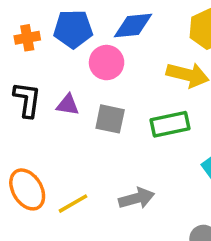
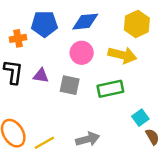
orange cross: (27, 38) -> (18, 38), moved
pink circle: (107, 63) -> (82, 53), moved

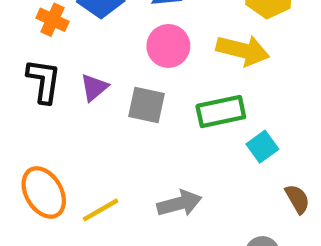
orange cross: (18, 38) -> (52, 20), turned 35
purple triangle: (41, 76) -> (94, 88), turned -49
cyan square: (140, 118) -> (262, 147), moved

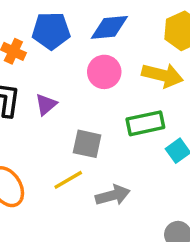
gray square: (147, 105) -> (87, 144), moved
yellow line: (101, 210) -> (68, 180), moved

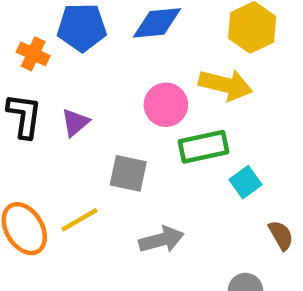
pink circle: (104, 72) -> (166, 105), moved
yellow line: (68, 180) -> (80, 220), moved

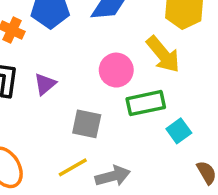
yellow arrow: (226, 85) -> (163, 54), turned 36
yellow line: (80, 220) -> (73, 167), moved

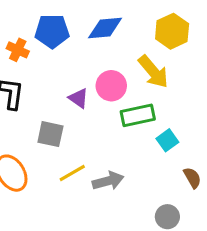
purple triangle: (45, 84) -> (79, 98), moved, turned -45
gray square: (87, 124) -> (50, 134), moved

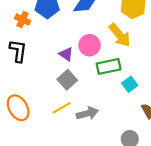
gray square: (50, 134) -> (67, 80), moved, turned 36

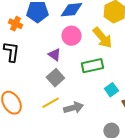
pink circle: (90, 45) -> (71, 36), moved
cyan square: (130, 84) -> (111, 90), moved

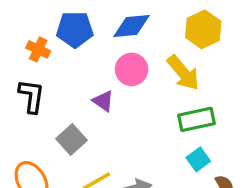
green rectangle: (92, 66) -> (197, 119), moved
gray square: (55, 78) -> (72, 139), moved

